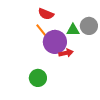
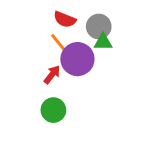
gray circle: (89, 26) -> (99, 26), moved
red arrow: (66, 53) -> (52, 75), moved, turned -40

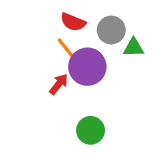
green triangle: (103, 42) -> (134, 48), moved
green circle: (53, 110) -> (91, 130), moved

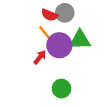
gray circle: (111, 30) -> (65, 13), moved
green triangle: (134, 48) -> (80, 40), moved, size x1.5

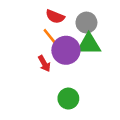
gray circle: (65, 13) -> (86, 23), moved
red arrow: (40, 57) -> (44, 64), turned 112

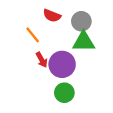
orange line: (50, 37) -> (33, 35), moved
purple circle: (66, 50) -> (62, 64), moved

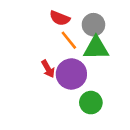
orange line: (33, 35) -> (69, 40), moved
green circle: (64, 93) -> (91, 103), moved

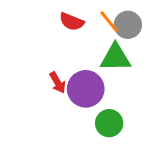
gray circle: (93, 25) -> (128, 25), moved
orange line: (69, 40) -> (109, 22), moved

